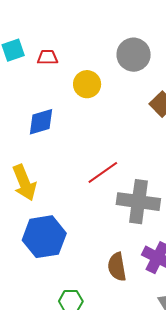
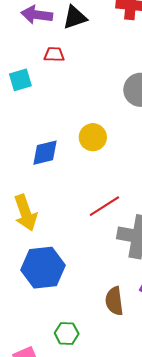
red trapezoid: (48, 57) -> (54, 55), moved
yellow circle: (87, 84) -> (93, 137), moved

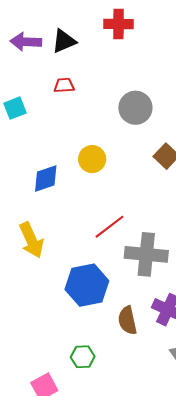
red trapezoid: (54, 55) -> (64, 85), moved
blue hexagon: (43, 268) -> (87, 285), moved

